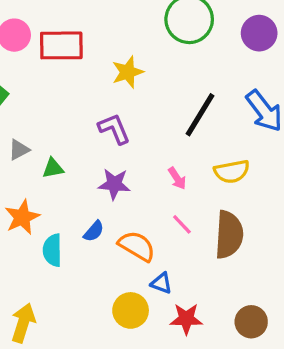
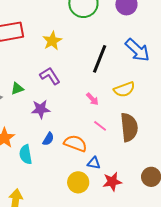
green triangle: (53, 168) -> (17, 89), moved
purple star: (114, 184) -> (41, 109), moved

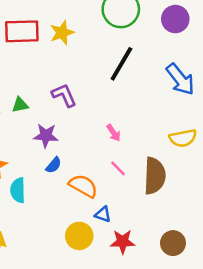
yellow star: (52, 41) -> (62, 33), moved
black line: (100, 59) -> (121, 64), moved
yellow semicircle: (124, 89) -> (183, 138), moved
blue semicircle: (48, 139) -> (54, 165), moved

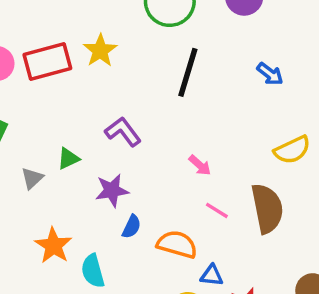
blue arrow: (180, 79) -> (270, 74), size x0.6

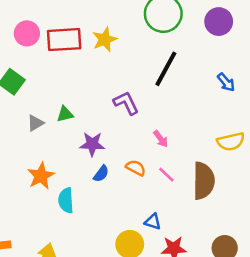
purple L-shape: (123, 132) -> (126, 103), moved
orange semicircle: (177, 244) -> (136, 168), moved, size x0.7

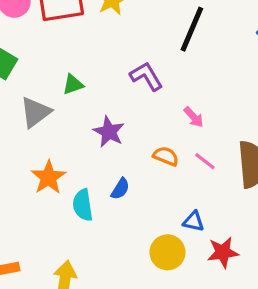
green triangle: (65, 114) -> (73, 84), moved
gray triangle: (35, 123) -> (35, 112), size x1.5
purple star: (92, 144) -> (109, 132), turned 30
blue semicircle: (101, 174) -> (120, 189), moved

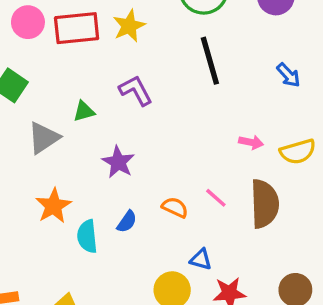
black line: (192, 29) -> (210, 61), turned -42
purple L-shape: (146, 76) -> (136, 90), moved
pink arrow: (194, 117) -> (251, 142), moved, turned -40
orange semicircle: (166, 156) -> (175, 207), moved

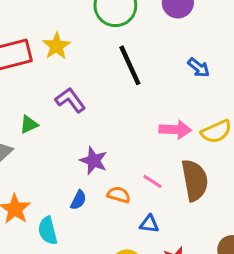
pink arrow: (251, 142) -> (175, 130), size x1.5
purple star: (118, 162) -> (94, 161), moved
blue semicircle: (127, 222) -> (78, 200), moved
blue triangle: (201, 259) -> (149, 224), moved

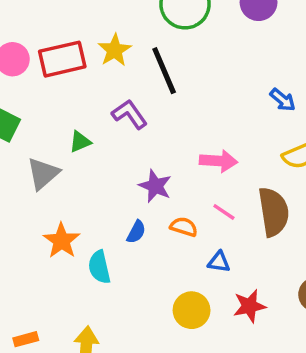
black line: (130, 65) -> (164, 71), moved
blue arrow: (199, 68) -> (283, 100), moved
pink arrow: (175, 130) -> (219, 161), moved

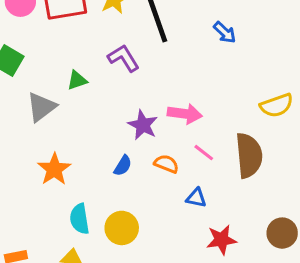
blue arrow: (283, 100) -> (225, 32), moved
pink arrow: (219, 161) -> (185, 114), moved
cyan semicircle: (99, 267) -> (80, 219), moved
yellow circle: (192, 310) -> (122, 228), moved

